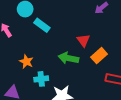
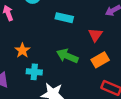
cyan rectangle: (42, 25) -> (64, 18), moved, turned -35
red triangle: (83, 40) -> (95, 35), moved

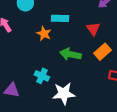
orange star: (22, 50) -> (44, 34), moved
cyan cross: (34, 72) -> (42, 76), turned 32

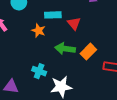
red triangle: (93, 29) -> (74, 23), moved
orange rectangle: (103, 52) -> (88, 52), moved

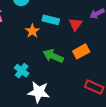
red triangle: (74, 23) -> (75, 24), moved
orange rectangle: (88, 52) -> (81, 51), moved

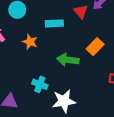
red triangle: (75, 24) -> (81, 12), moved
orange star: (32, 31) -> (30, 42), moved

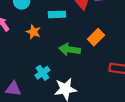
cyan cross: (40, 84) -> (42, 73), turned 32

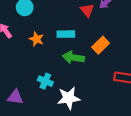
cyan rectangle: (57, 14) -> (66, 34), moved
cyan cross: (42, 73) -> (45, 81), turned -32

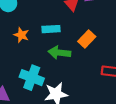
cyan cross: (45, 81) -> (32, 78), size x1.5

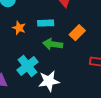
cyan cross: (32, 78) -> (28, 66), turned 30

